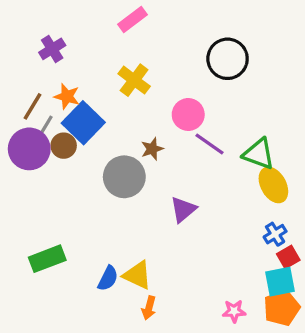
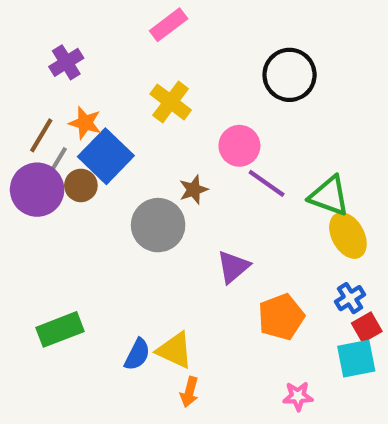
orange pentagon: (282, 308) -> (281, 317), moved

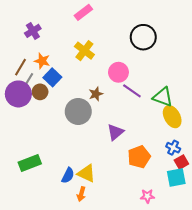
blue square: (106, 156) -> (52, 77), size x0.7
blue cross: (350, 298) -> (173, 148), turned -32
orange arrow: (189, 392) -> (81, 194), moved

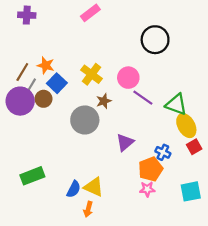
purple cross: (33, 31) -> (27, 15), moved, turned 35
yellow cross: (84, 51) -> (91, 74), moved
blue cross: (173, 148) -> (163, 152), moved
red square: (181, 162) -> (194, 147), moved
pink star: (147, 196) -> (147, 189), moved

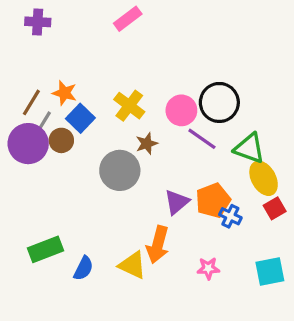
black circle: (155, 40) -> (219, 102), moved
orange pentagon: (151, 169) -> (213, 200), moved
blue semicircle: (74, 189) -> (83, 268), moved
orange arrow: (88, 209) -> (158, 245), moved, size x1.6

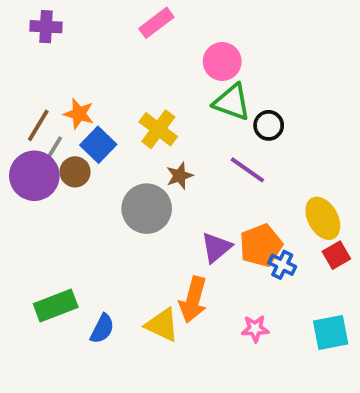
black circle: (219, 102) -> (269, 125), size x0.6
pink circle: (181, 110) -> (222, 61), moved
green triangle: (249, 148) -> (232, 102), moved

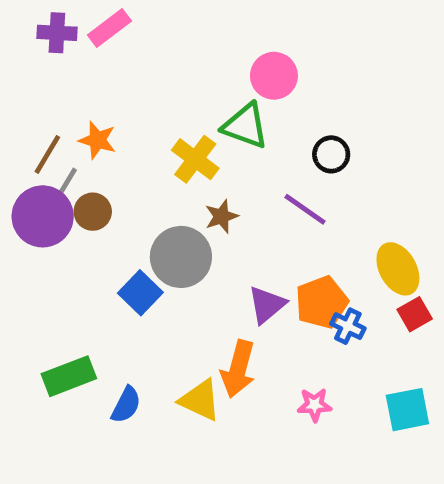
pink rectangle: (156, 23) -> (109, 28), moved
green triangle: (232, 102) -> (245, 126), moved
blue square: (98, 145) -> (140, 293), moved

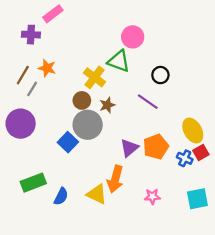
purple cross: (57, 33) -> (31, 35), moved
brown circle: (93, 212) -> (82, 100), moved
purple circle: (43, 216) -> (21, 124), moved
blue cross: (348, 326) -> (185, 158), moved

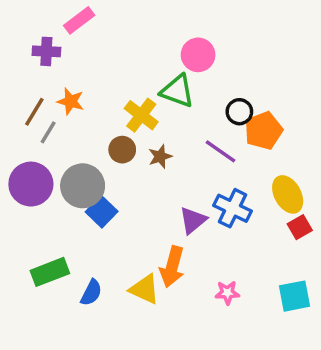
gray circle: (88, 125) -> (83, 186), moved
orange pentagon: (156, 147) -> (264, 131), moved
blue cross: (185, 158) -> (232, 208), moved, size x1.5

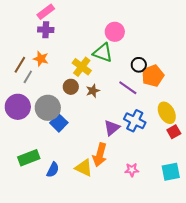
purple cross: (46, 51) -> (46, 30), moved

